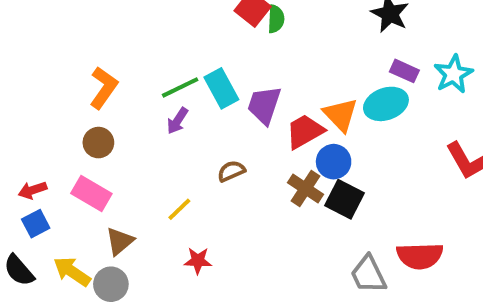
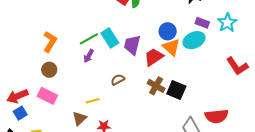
blue circle: (334, 162) -> (168, 31), moved
red arrow: (33, 190) -> (17, 96), size x1.5
yellow line: (179, 209) -> (93, 101), turned 32
brown triangle: (120, 241) -> (79, 118), moved

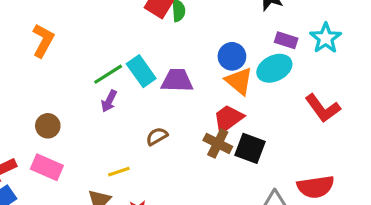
orange L-shape: (50, 42) -> (43, 40), moved
purple trapezoid: (132, 45) -> (177, 80), turned 80
red trapezoid: (154, 57) -> (228, 119), moved
red L-shape: (237, 66) -> (323, 108), moved

